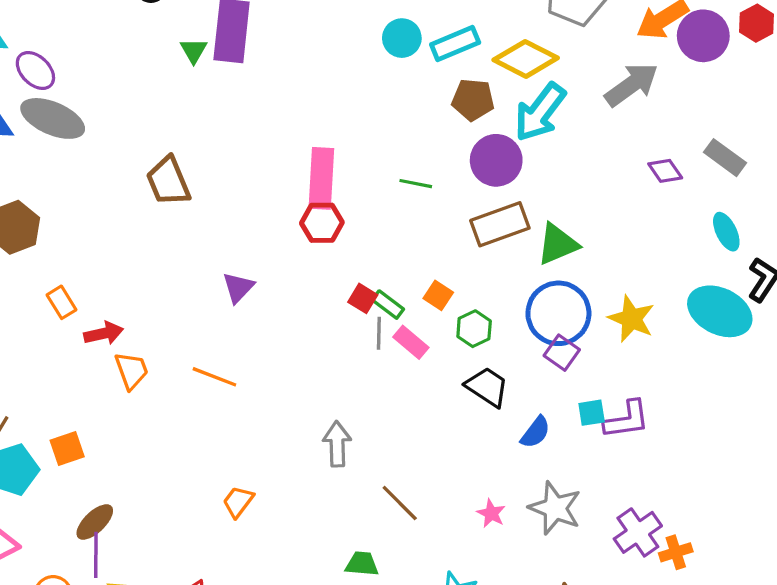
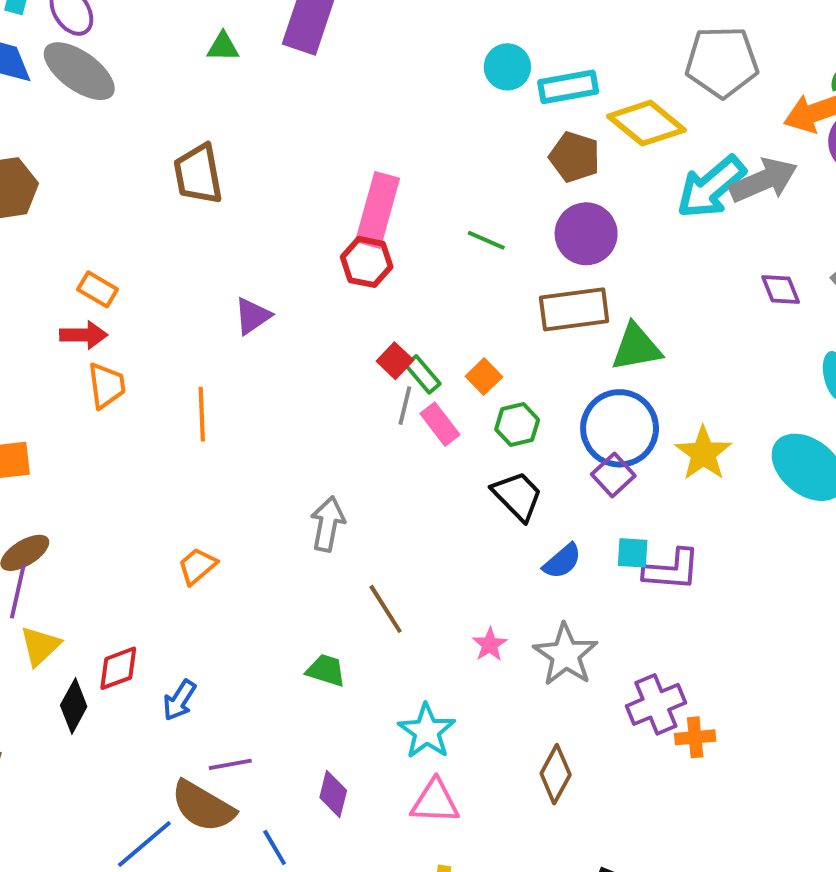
green triangle: (194, 51) -> (223, 47), moved, turned 48
cyan arrow: (540, 112) -> (711, 187), moved
orange rectangle: (61, 302) -> (98, 289), moved, turned -40
orange line: (214, 377) -> (202, 414), turned 54

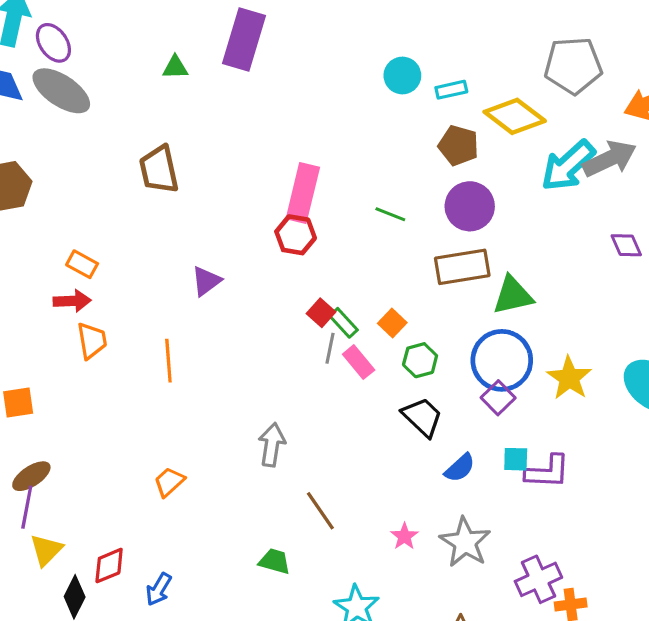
cyan rectangle: (568, 87) -> (451, 90), size x0.7

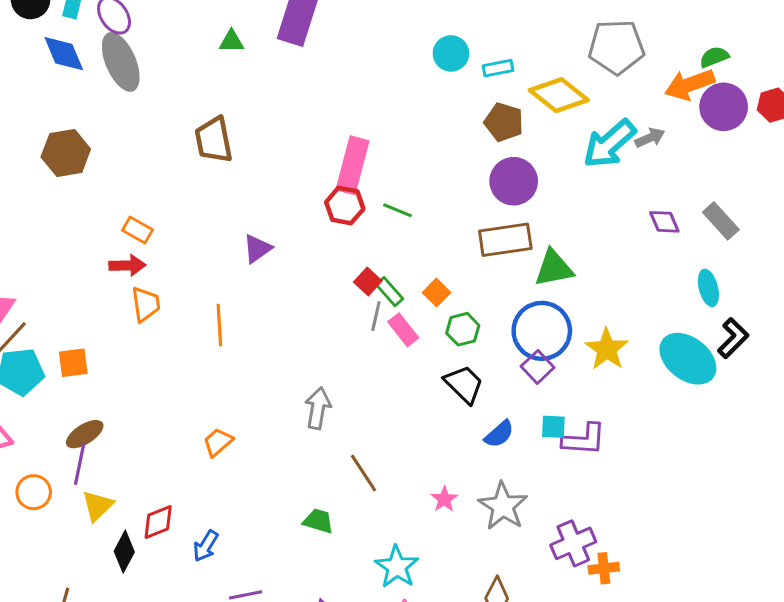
gray ellipse: (61, 91) -> (121, 62), turned 32
gray arrow: (610, 159) -> (650, 138), size x0.6
green line: (390, 214) -> (397, 210), moved

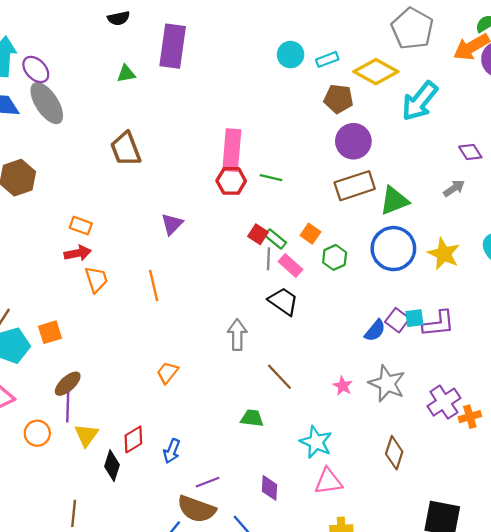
gray pentagon: (616, 47) -> (412, 29), turned -30
gray arrow: (650, 138) -> (454, 188), moved
purple square: (538, 367) -> (397, 320), moved
black trapezoid: (464, 384) -> (283, 301), moved

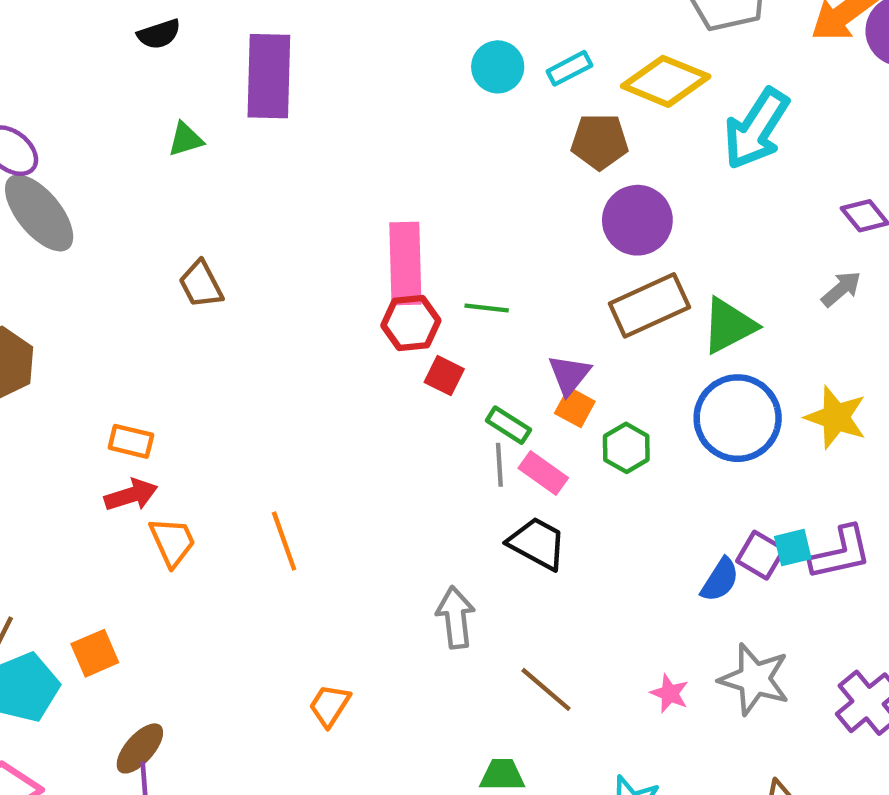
brown trapezoid: (126, 149) -> (201, 284), size x0.7
purple triangle: (172, 224) -> (569, 375), moved
red square: (258, 234) -> (444, 376), moved

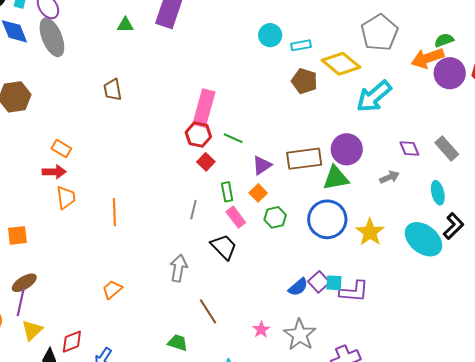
purple circle: (637, 220) -> (347, 149), moved
purple triangle: (569, 375) -> (262, 165), moved
green rectangle: (508, 425) -> (227, 192), turned 30
gray line: (499, 465) -> (193, 210), moved

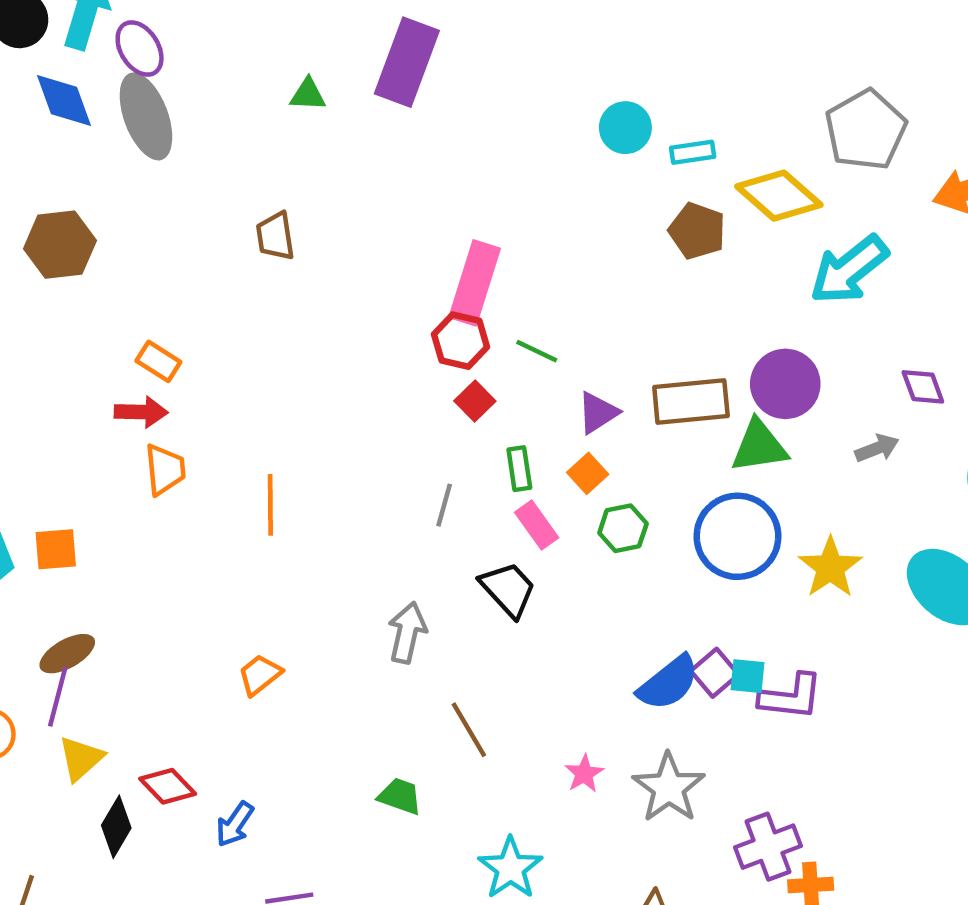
blue semicircle: (298, 287) -> (668, 683), size x1.4
red diamond: (72, 342) -> (168, 786), turned 65

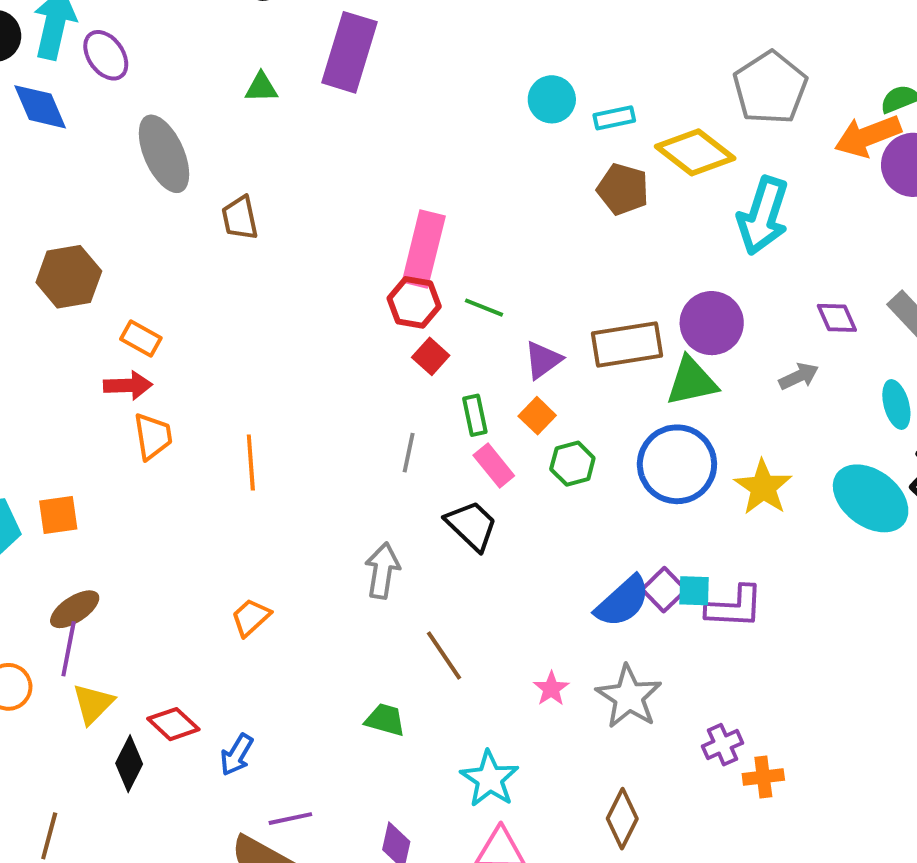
gray ellipse: (146, 116) -> (164, 154), moved
brown hexagon: (60, 245) -> (69, 277), moved
cyan arrow: (849, 270) -> (763, 216), turned -30
purple cross: (768, 847) -> (722, 745), size x0.7

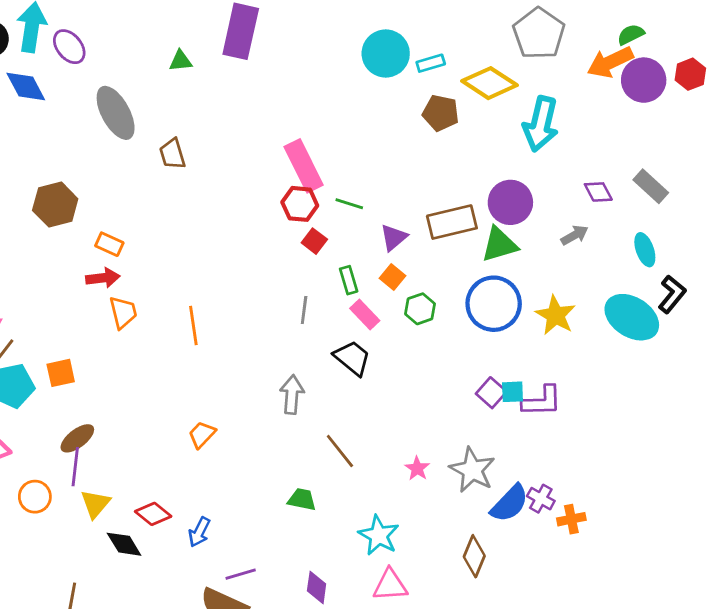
cyan circle: (552, 99) -> (386, 54), size x1.4
pink rectangle: (424, 249) -> (304, 166), turned -36
blue semicircle: (623, 601) -> (510, 503), moved
purple cross: (722, 745) -> (541, 499), turned -32
black diamond: (129, 764) -> (124, 544), turned -54

